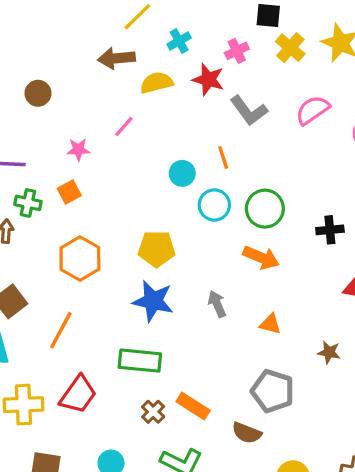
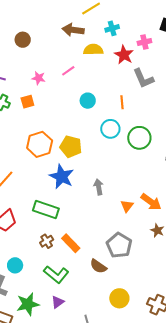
cyan circle: (182, 173) -> (88, 101), moved
orange arrow: (261, 257) -> (151, 202), moved
orange hexagon: (80, 259) -> (40, 144), moved
orange triangle: (270, 324) -> (127, 206), turned 40

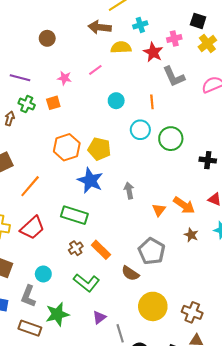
yellow circle: (119, 298) -> (153, 306), size x1.4
purple triangle: (58, 302) -> (99, 317), moved

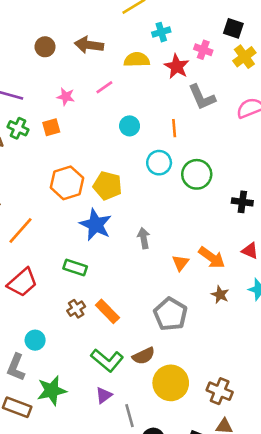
brown arrow: (100, 27) -> (89, 45), moved
pink cross: (174, 38) -> (203, 50), turned 32
green rectangle: (74, 215) -> (75, 268), size x0.7
brown semicircle: (130, 273) -> (144, 356), moved, turned -60
green L-shape: (86, 283) -> (107, 360), moved

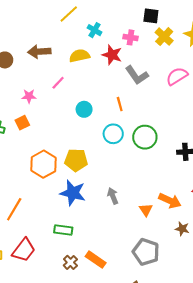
cyan cross: (161, 32) -> (95, 30), turned -32

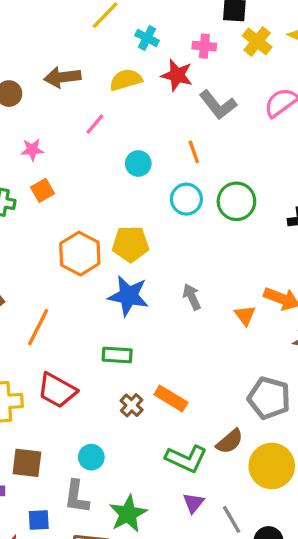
pink star: (29, 96) -> (32, 150), moved
red trapezoid: (24, 250) -> (57, 390), turned 85
gray pentagon: (146, 252) -> (269, 398), moved

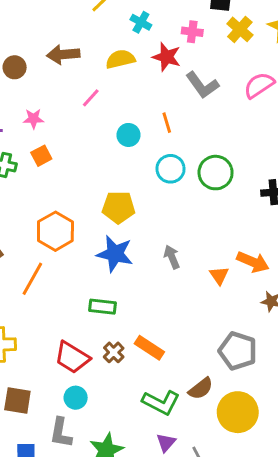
orange line: (194, 152) -> (167, 123), moved
orange hexagon: (80, 254) -> (55, 231), moved
red trapezoid: (57, 390) -> (72, 357), moved

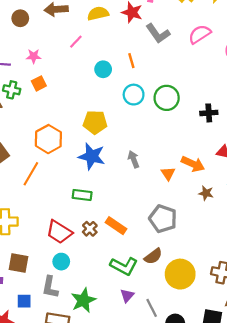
gray pentagon: (238, 351) -> (163, 219), moved

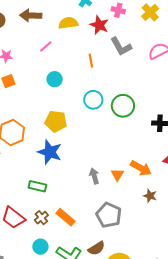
orange line: (131, 61) -> (91, 61), moved
cyan circle: (103, 69) -> (55, 79), moved
gray arrow: (134, 159) -> (94, 176), moved
cyan circle: (61, 262) -> (40, 247), moved

